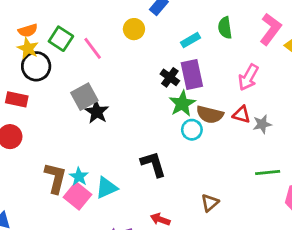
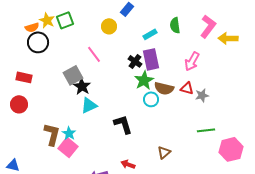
green square: (61, 39) -> (65, 20), moved, turned 36
yellow star: (28, 48) -> (47, 20), moved
pink line: (93, 48) -> (94, 54), moved
black circle: (36, 66) -> (38, 42), moved
cyan triangle: (106, 188) -> (89, 105), moved

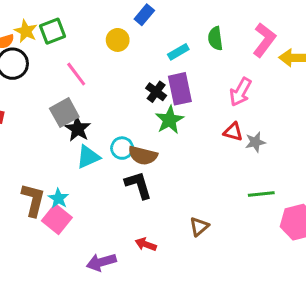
pink line: (94, 54) -> (76, 74), moved
brown semicircle: (164, 88) -> (143, 155), moved
cyan circle: (151, 99) -> (122, 148), moved

